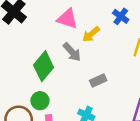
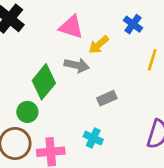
gray arrow: (72, 52) -> (77, 65), turned -36
green circle: (40, 101) -> (27, 112), moved

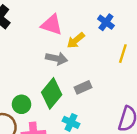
green diamond: (44, 82) -> (52, 93), moved
green circle: (27, 112) -> (21, 104), moved

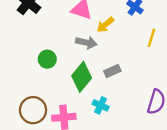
green circle: (21, 104) -> (47, 59), moved

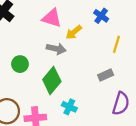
gray rectangle: (112, 71) -> (106, 75), moved

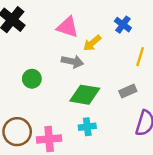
green diamond: (52, 81) -> (85, 95), moved, turned 60
cyan cross: (69, 107) -> (87, 127), turned -32

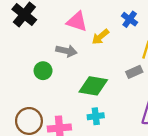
gray arrow: (72, 62) -> (66, 51), moved
gray rectangle: (128, 91) -> (134, 72), moved

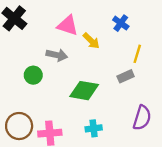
yellow arrow: (100, 37) -> (91, 41), turned -96
cyan cross: (96, 116) -> (94, 128), moved

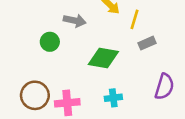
yellow line: (137, 54) -> (135, 19), moved

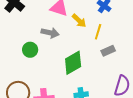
green diamond: (103, 58) -> (73, 63), turned -40

